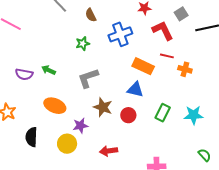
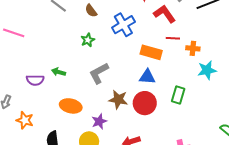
red circle: (128, 115) -> (145, 103), size x1.5
cyan star: (194, 115) -> (207, 70), moved

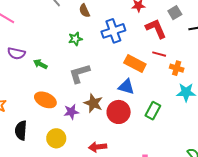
purple semicircle: (35, 80) -> (16, 53), moved
purple star: (99, 121) -> (71, 112), moved

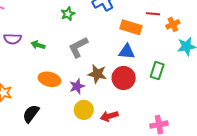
orange cross: (177, 68) -> (173, 24), turned -32
black semicircle: (21, 130) -> (31, 114), turned 42
yellow circle: (56, 138) -> (84, 110), moved

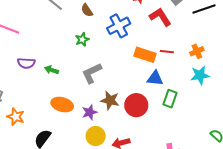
red line: (153, 14) -> (167, 52), moved
orange cross: (173, 24) -> (197, 51), moved
blue triangle: (127, 52) -> (155, 78), moved

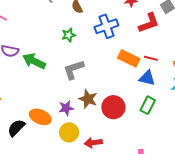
red L-shape: (160, 17) -> (149, 23), turned 95
green arrow: (52, 70) -> (34, 61), size x1.6
blue triangle: (155, 78) -> (147, 78), moved
orange ellipse: (62, 105) -> (40, 117), moved

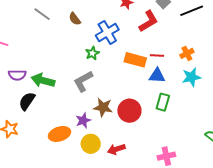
green star: (69, 35) -> (92, 53), moved
orange ellipse: (40, 117) -> (60, 134), turned -30
black semicircle: (16, 128) -> (27, 101), moved

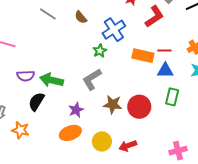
purple star: (83, 120) -> (76, 110), moved

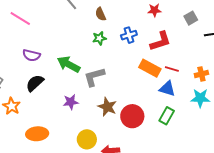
red L-shape: (154, 17) -> (160, 41), moved
blue cross: (114, 30) -> (129, 35), size x0.7
green star: (100, 51) -> (99, 38), moved
green arrow: (51, 80) -> (69, 64), moved
orange ellipse: (70, 133) -> (37, 134), moved

